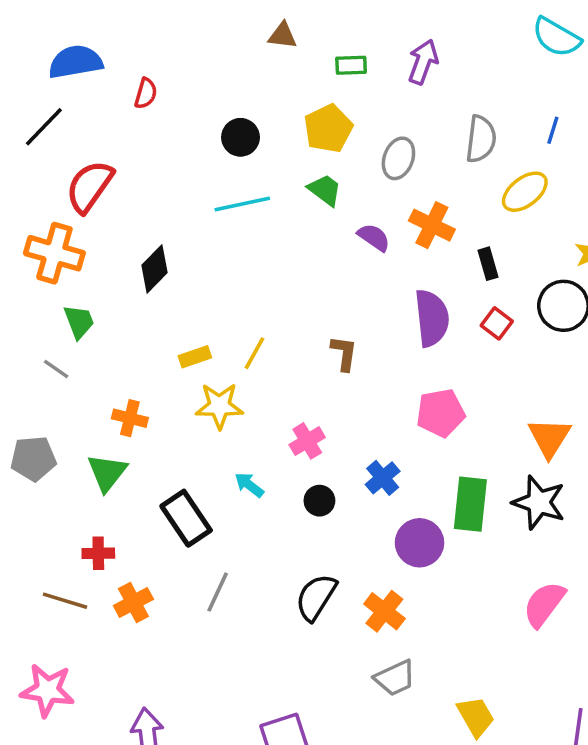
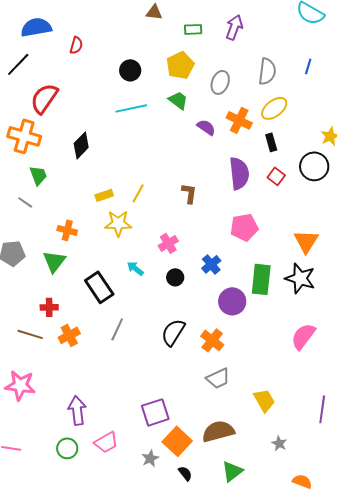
yellow ellipse: (525, 192) -> (274, 108), moved

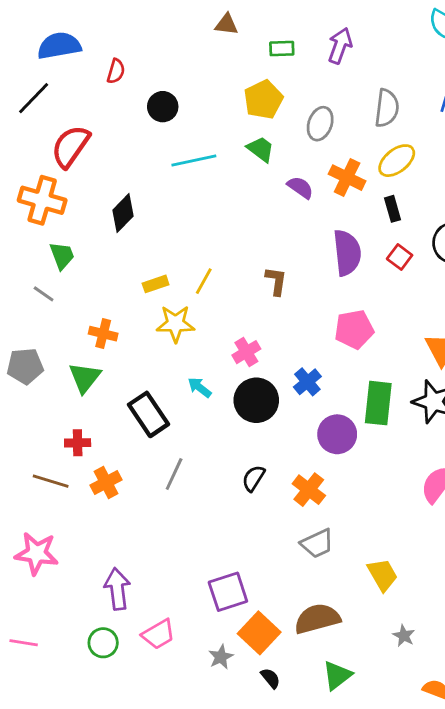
black circle: (130, 70) -> (163, 107), moved
black circle: (175, 277) -> (256, 400), size x1.8
black semicircle: (173, 332) -> (253, 478), size x0.7

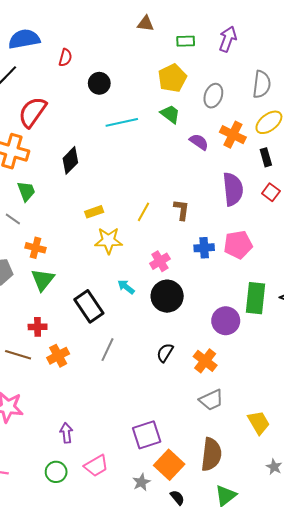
yellow line: (204, 281) -> (143, 212), moved
orange cross: (103, 334) -> (36, 248), moved
blue cross: (307, 382) -> (204, 248), moved, turned 36
purple arrow: (117, 589) -> (66, 433), size x0.7
brown semicircle: (317, 619) -> (211, 454), turned 112

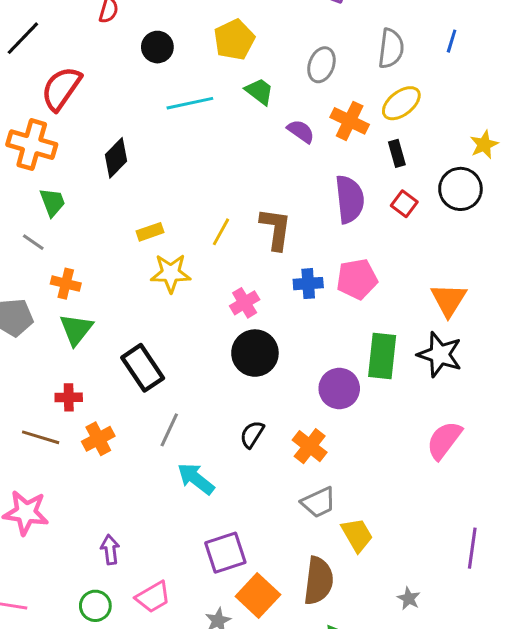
yellow pentagon: (172, 78) -> (234, 40), moved
brown L-shape: (181, 210) -> (276, 229), size x1.4
cyan arrow: (126, 287) -> (196, 479), moved, size x1.5
yellow trapezoid: (259, 423) -> (357, 535), moved

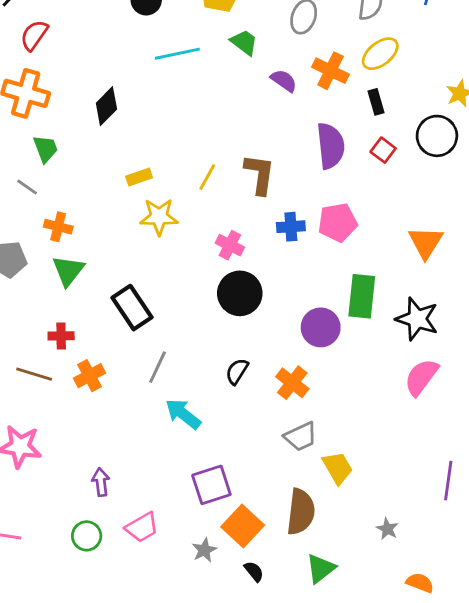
red semicircle: (61, 88) -> (34, 35), moved, size x0.7
pink cross: (245, 303) -> (230, 245), turned -32
black star: (440, 355) -> (417, 319), moved

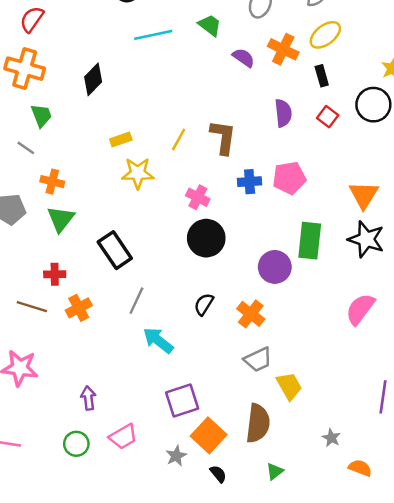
purple semicircle: (331, 146) -> (283, 113), size x0.7
black star: (417, 319) -> (366, 239), moved
green triangle: (321, 569) -> (275, 471), size x0.7
orange semicircle: (420, 583) -> (360, 468), moved

